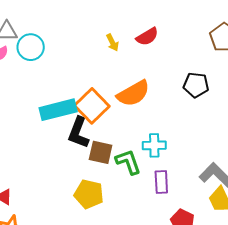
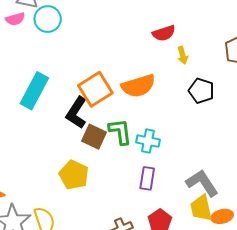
yellow arrow: (112, 43) -> (183, 55), moved
cyan rectangle: (58, 110) -> (34, 91), moved, turned -60
green L-shape: (128, 162) -> (120, 132), moved

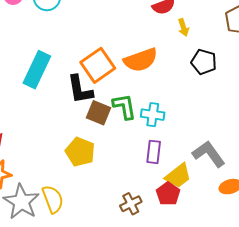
black L-shape: (77, 113) -> (80, 89), turned -40
yellow trapezoid: (201, 208) -> (178, 176), moved, turned -112

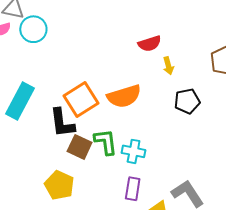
black pentagon: (204, 62) -> (187, 101), turned -30

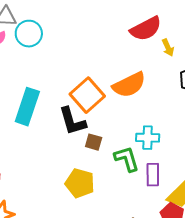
red semicircle: (150, 44) -> (146, 29), size x1.4
green L-shape: (106, 142) -> (127, 159), moved
brown square: (80, 147) -> (94, 142), size x0.7

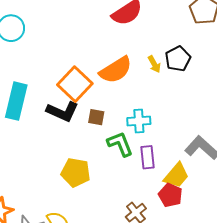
yellow arrow: (168, 48) -> (154, 64), moved
black L-shape: (72, 121) -> (63, 111), turned -44
brown square: (94, 142) -> (96, 117), moved

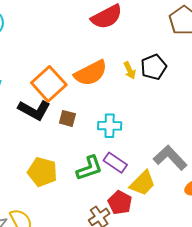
green L-shape: (120, 144) -> (89, 168), moved, turned 88
purple rectangle: (147, 157) -> (115, 163), turned -55
red pentagon: (170, 195) -> (120, 203), moved

